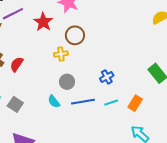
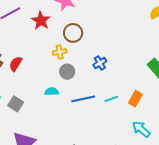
blue cross: (107, 77) -> (100, 63), moved
gray circle: (67, 82) -> (67, 72), moved
cyan semicircle: (54, 101) -> (52, 92), moved, turned 128

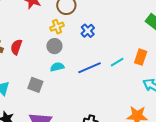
blue cross: (100, 63) -> (88, 31), moved
gray circle: (67, 72) -> (54, 46), moved
gray square: (16, 104) -> (35, 85), moved

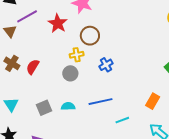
cyan line: (117, 62) -> (122, 120), moved
cyan semicircle: (57, 67) -> (68, 106), moved
gray square: (35, 85) -> (44, 108), turned 35

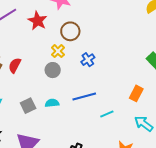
yellow cross: (77, 55) -> (58, 51), turned -32

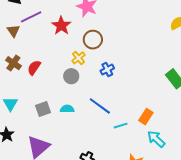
orange rectangle: (136, 93) -> (146, 117), moved
blue line: (84, 97) -> (100, 106), turned 45

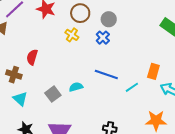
brown cross: (13, 63) -> (14, 75), moved
gray circle: (71, 76) -> (109, 19), moved

